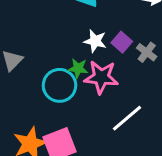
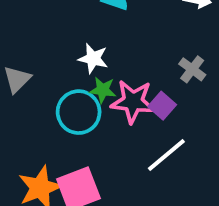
white star: (95, 41) -> (93, 59), moved
purple square: (122, 42) -> (162, 106), moved

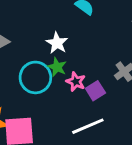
pink star: (133, 102) -> (76, 82), size x0.6

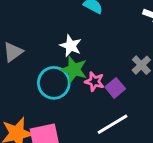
green star: (57, 67) -> (74, 70), size x1.4

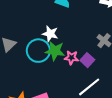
cyan circle: (54, 83) -> (38, 51), moved

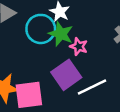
purple square: (87, 60) -> (66, 75), moved, size x1.6

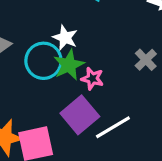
green star: (61, 34) -> (69, 65), turned 30

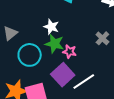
cyan circle: (43, 61) -> (30, 55), moved
green star: (69, 65) -> (54, 44), turned -30

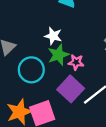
green star: (54, 44) -> (58, 55), turned -30

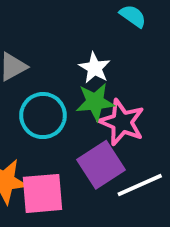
pink star: (76, 62) -> (122, 122), size x1.6

